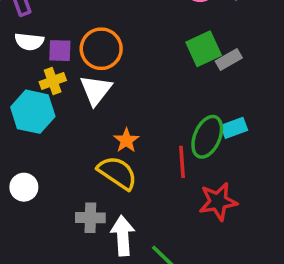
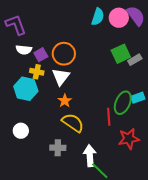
purple square: (60, 51) -> (41, 55), turned -32
yellow cross: (53, 81) -> (37, 72), turned 32
orange star: (126, 140) -> (65, 101), moved
white arrow: (123, 236) -> (90, 156), moved

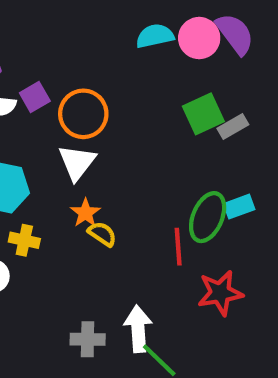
cyan semicircle: (98, 17) -> (155, 36), turned -120
purple square: (41, 55) -> (35, 97), moved
yellow cross: (37, 72) -> (24, 240), moved
yellow semicircle: (73, 123) -> (102, 234), moved, size x0.6
gray cross: (58, 148) -> (88, 339), moved

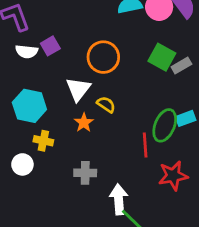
orange circle: (83, 114) -> (103, 57), moved
green square: (203, 114) -> (162, 57), turned -36
yellow semicircle: (102, 234) -> (106, 104), moved
gray cross: (88, 339) -> (85, 173), moved

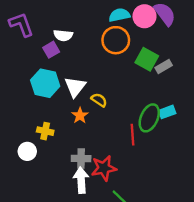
white semicircle: (27, 52) -> (63, 35), moved
orange circle: (103, 57) -> (116, 40), moved
cyan hexagon: (29, 106) -> (45, 83), moved
red star: (173, 176) -> (104, 168), moved
white arrow: (119, 199) -> (81, 180), moved

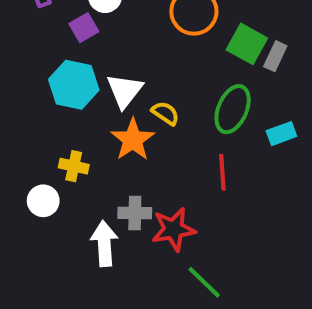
gray rectangle: (164, 66) -> (275, 56), turned -35
orange star: (80, 116) -> (133, 140), size x1.5
green ellipse: (149, 118) -> (233, 109), moved
white arrow: (81, 180) -> (104, 244), moved

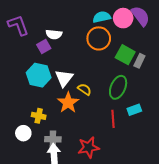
cyan rectangle: (281, 134) -> (134, 110), moved
gray cross: (135, 213) -> (53, 139), moved

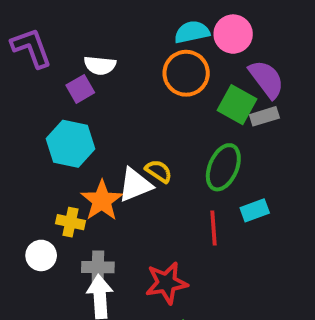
purple semicircle: (140, 16) -> (266, 79), moved
gray rectangle: (139, 61) -> (264, 116), turned 48
white triangle: (64, 78) -> (135, 185), moved, turned 30
orange star: (68, 103) -> (102, 201), moved

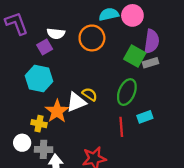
orange circle: (186, 73) -> (92, 38), moved
purple semicircle: (266, 79) -> (152, 41), turned 45
gray cross: (98, 267) -> (44, 149), moved

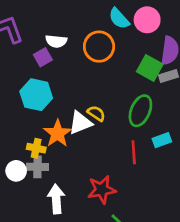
cyan semicircle: (109, 14) -> (119, 18), turned -120
gray cross: (44, 149) -> (37, 167), moved

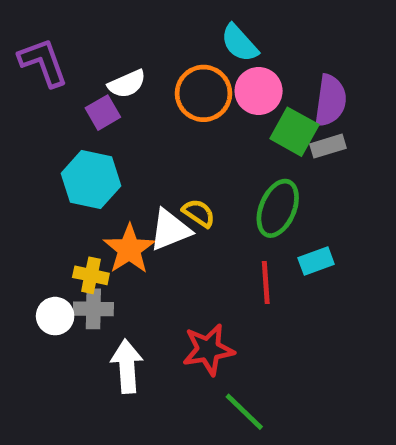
pink circle: (147, 20) -> (259, 91), moved
white semicircle: (56, 41) -> (127, 84), turned -30

